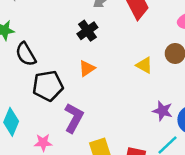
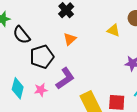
purple L-shape: (74, 118) -> (65, 78), turned 35
pink star: (43, 143) -> (41, 90), moved

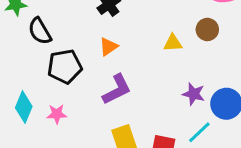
yellow triangle: (113, 30) -> (173, 43), turned -32
purple L-shape: (65, 78) -> (117, 89), moved

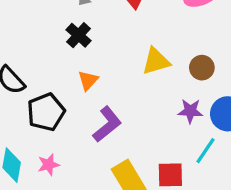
brown circle: (207, 29) -> (202, 68), moved
yellow triangle: (173, 43) -> (156, 61), size x1.4

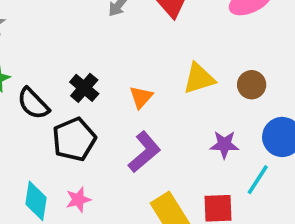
black cross: (79, 35) -> (84, 88), moved
orange triangle: (88, 80) -> (141, 97), moved
purple star: (190, 111) -> (224, 145), moved

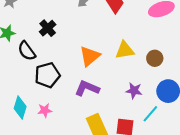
black cross: (84, 88) -> (48, 28), moved
orange triangle: (141, 97) -> (90, 56), size x1.5
purple L-shape: (144, 152) -> (87, 88), turned -125

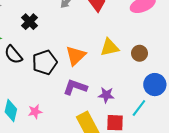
black cross: (48, 28) -> (30, 22), moved
black pentagon: (47, 75) -> (45, 62), moved
purple star: (134, 91) -> (106, 95), moved

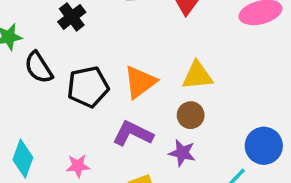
brown circle: (139, 53) -> (191, 115), moved
pink star: (35, 112) -> (78, 166), moved

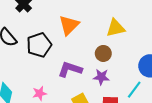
yellow triangle: (197, 76) -> (116, 28), moved
orange triangle: (140, 82) -> (69, 25), moved

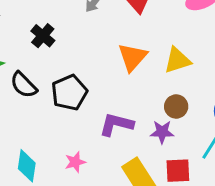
orange triangle: (69, 25) -> (132, 57), moved
brown circle: (103, 53) -> (176, 106), moved

